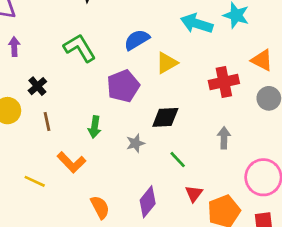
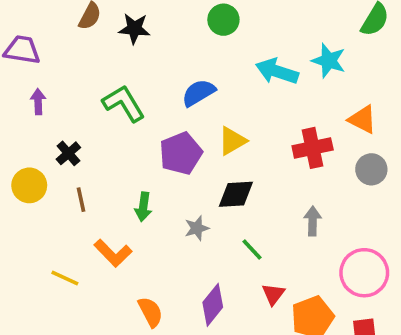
yellow triangle: (167, 63) -> (232, 141), moved

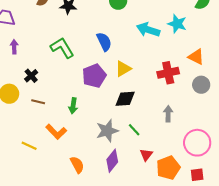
blue semicircle: (199, 93) -> (104, 42), turned 96
brown line: (81, 200) -> (38, 102), turned -64
gray star: (197, 228) -> (107, 131), moved, size x1.6

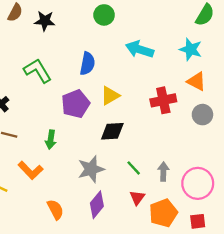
cyan star: (177, 24) -> (191, 49), moved
blue semicircle: (104, 42) -> (87, 64), turned 36
gray arrow: (168, 114) -> (163, 172), moved
green line: (134, 130) -> (134, 168), moved

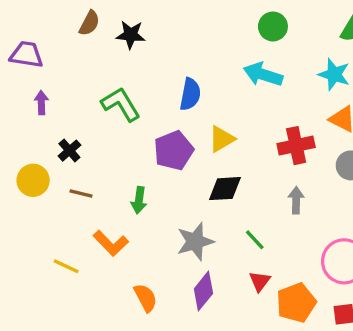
green circle: (104, 15) -> (273, 26), moved
gray arrow: (163, 172) -> (296, 200), moved

